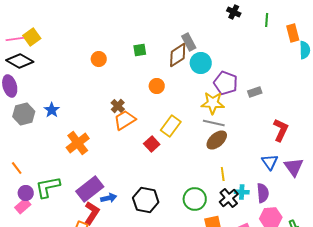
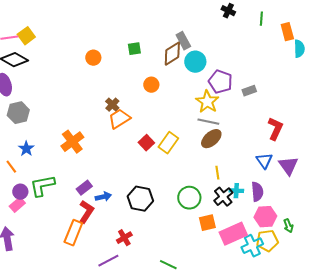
yellow star: (213, 103) -> (207, 102), turned 30
blue star: (52, 110) -> (26, 149), moved
yellow rectangle: (171, 126) -> (168, 143), moved
purple rectangle: (90, 189) -> (84, 188), size x0.6

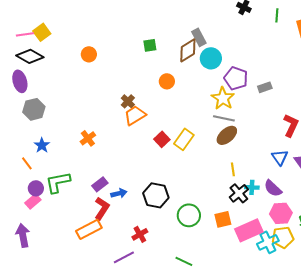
orange circle: (93, 58) -> (89, 54), moved
orange cross: (72, 142) -> (88, 138), size x0.7
purple semicircle: (257, 192) -> (273, 188), turned 138
green circle: (189, 198) -> (189, 215), moved
orange rectangle: (73, 233) -> (89, 229), turned 40

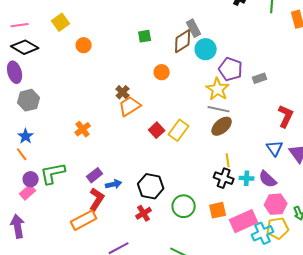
yellow square: (42, 32) -> (61, 22), moved
blue star: (42, 145) -> (26, 136), moved
black cross: (239, 193) -> (224, 178), moved, turned -30
red cross: (140, 234) -> (144, 213), moved

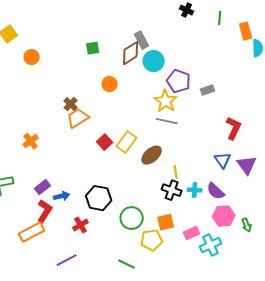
brown ellipse: (222, 126) -> (152, 155), moved
red cross: (144, 213) -> (81, 225), moved
pink rectangle: (244, 221) -> (192, 233), size x0.6
yellow pentagon: (278, 228) -> (152, 240), moved

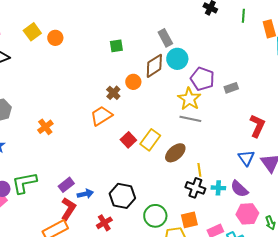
brown diamond: (131, 53) -> (154, 66), moved
orange circle: (32, 57) -> (55, 38), moved
brown cross: (71, 104) -> (113, 93), moved
orange cross: (31, 141) -> (45, 127), moved

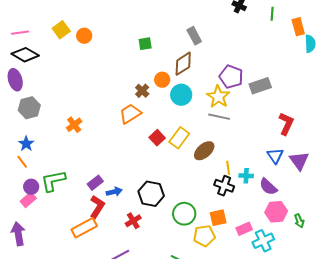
cyan circle: (177, 59) -> (181, 95), moved
gray rectangle: (231, 88) -> (260, 86), size x1.5
cyan cross: (218, 188) -> (246, 176), moved

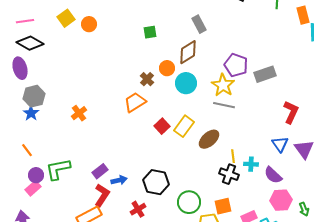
blue star: (26, 144) -> (31, 113), moved

